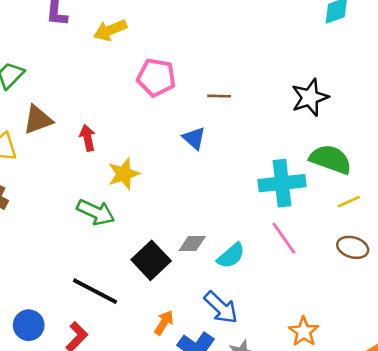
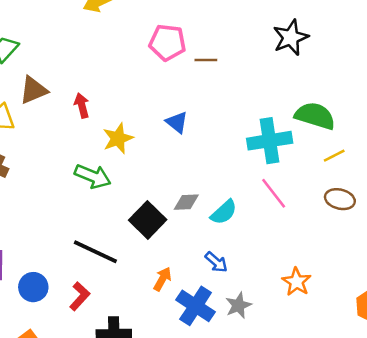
pink pentagon: (156, 77) -> (167, 42), moved
black star: (310, 97) -> (291, 38), moved
blue triangle: (194, 138) -> (177, 122), moved
blue arrow: (221, 308) -> (216, 262), size x0.7

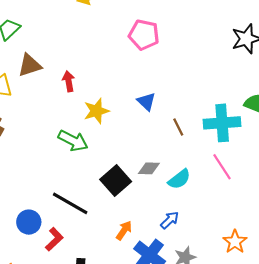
brown line: (206, 60) -> (178, 127), moved, turned 60
blue arrow: (216, 262) -> (170, 220), turned -90
blue circle: (33, 287) -> (29, 222), moved

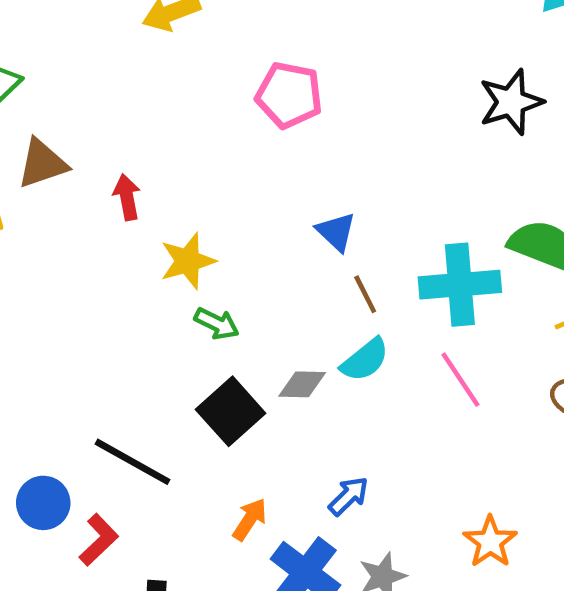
blue triangle: (146, 102) -> (336, 232), moved
green arrow: (73, 141) -> (217, 324), moved, size x0.7
cyan semicircle: (179, 179) -> (365, 360), moved

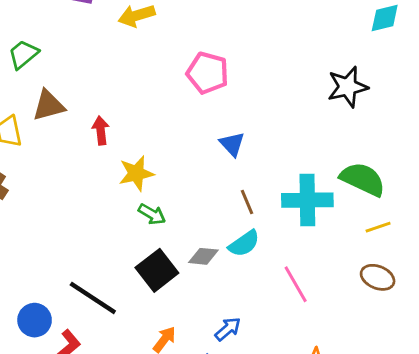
blue triangle: (336, 232) -> (232, 144), moved
pink line: (460, 380) -> (296, 284), moved

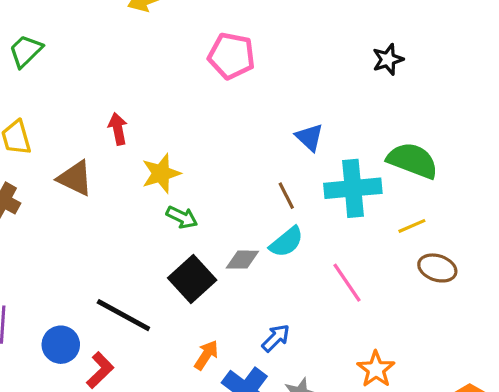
black star: (348, 87) -> (388, 59), size x0.7
brown triangle: (49, 105) -> (75, 178), moved, turned 45
blue triangle: (232, 144) -> (310, 137), moved
yellow line: (378, 227) -> (412, 226), moved

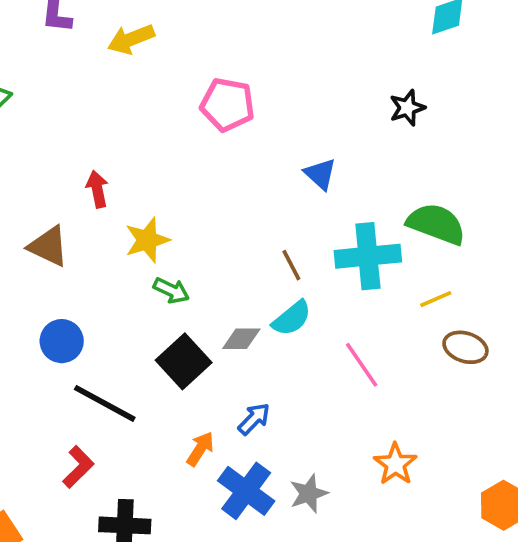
blue triangle: (310, 137) -> (320, 174), moved
blue arrow: (276, 338) -> (254, 419), moved
blue circle: (61, 345) -> (62, 341), moved

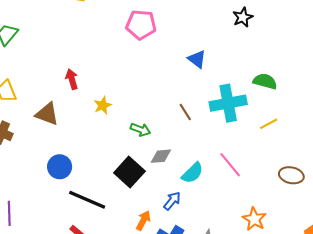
green semicircle: (436, 224) -> (265, 81), size x0.7
yellow star: (147, 240) -> (103, 105), size x0.7
green arrow: (171, 290) -> (140, 130), moved
cyan semicircle: (292, 318) -> (192, 173), moved
brown ellipse: (465, 347) -> (291, 175), moved

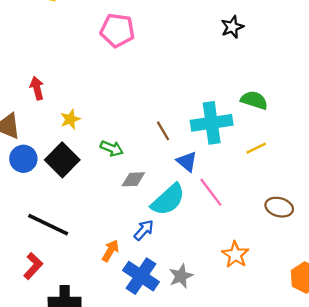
blue triangle: (197, 59) -> (187, 161), moved
blue circle: (60, 167) -> (23, 159), moved
black square: (129, 172) -> (62, 160), moved
cyan semicircle: (192, 173) -> (168, 200), size x1.4

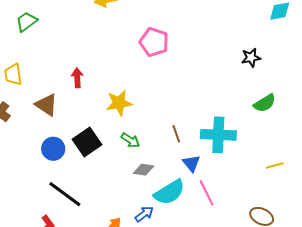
green semicircle: (254, 100) -> (265, 103), moved, turned 120
yellow star: (70, 119) -> (119, 103), moved, size x1.5
yellow line: (256, 148) -> (275, 165), moved
blue circle: (23, 159) -> (53, 149), moved

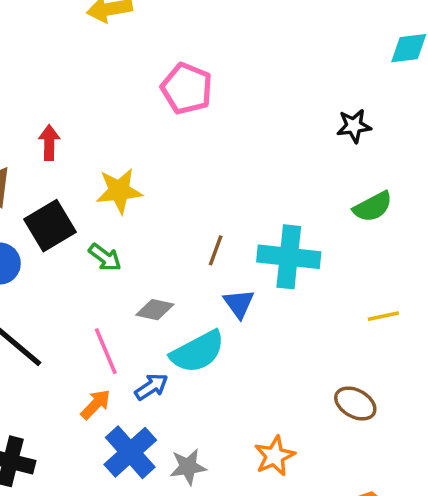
brown line: (176, 134) -> (216, 250), turned 36
green arrow: (130, 140) -> (105, 257), moved
black square: (87, 142) -> (50, 226), moved
pink line: (207, 193) -> (106, 351), moved

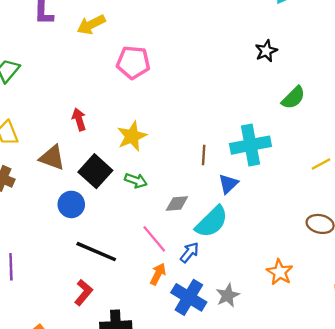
pink pentagon: (187, 89) -> (133, 62), moved
blue triangle: (239, 304) -> (228, 184), turned 40

